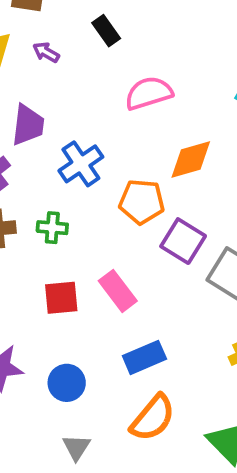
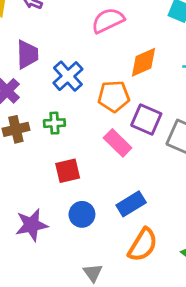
pink rectangle: (118, 291) -> (118, 143), moved
blue circle: (67, 383) -> (82, 214), moved

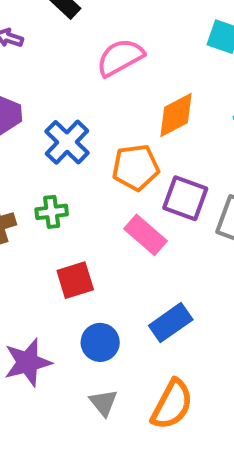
orange semicircle: (143, 245) -> (172, 404), moved
gray triangle: (93, 273) -> (103, 403), moved

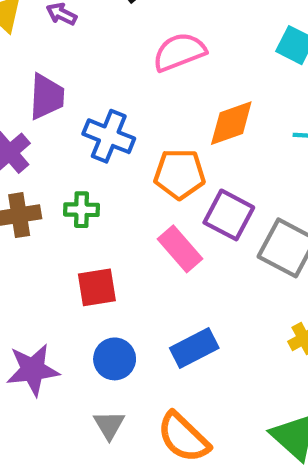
blue cross: (67, 142) -> (109, 136), turned -30
orange semicircle: (172, 404) -> (183, 437), turned 98

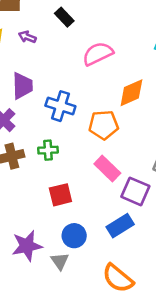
purple square: (229, 215) -> (135, 191), moved
gray triangle: (109, 425) -> (60, 261), moved

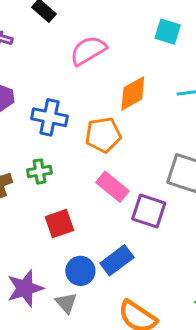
blue rectangle: (120, 226) -> (117, 260), moved

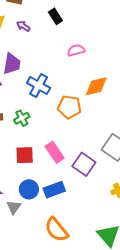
pink semicircle: (88, 51) -> (76, 50), size x0.7
green cross: (39, 171) -> (22, 118), turned -35
pink rectangle: (112, 187) -> (55, 152), moved

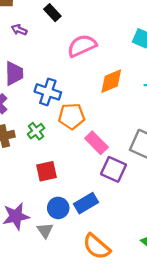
pink semicircle: (76, 50) -> (82, 46), size x1.5
orange pentagon: (69, 107) -> (72, 116), moved
pink rectangle: (55, 152) -> (96, 143), moved

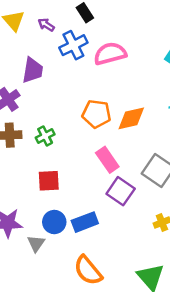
orange diamond: (111, 81) -> (131, 118), moved
blue cross: (48, 92) -> (73, 45), moved, turned 35
orange pentagon: (72, 116) -> (96, 114), moved

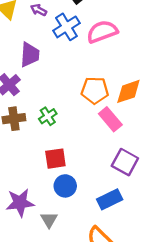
pink rectangle: (107, 160) -> (110, 119), moved
blue circle: (54, 222) -> (65, 186), moved
blue rectangle: (85, 222) -> (110, 199), moved

